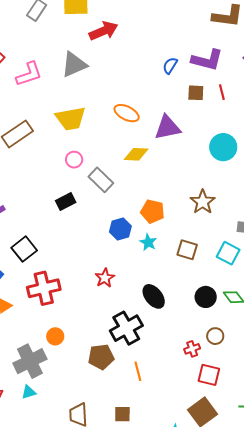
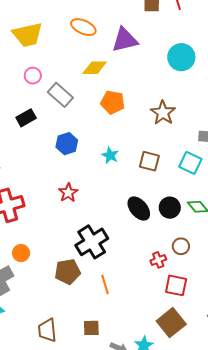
orange pentagon: (153, 211) -> (113, 102), moved
blue hexagon: (120, 229) -> (67, 144), moved
black ellipse: (154, 296) -> (139, 209), moved

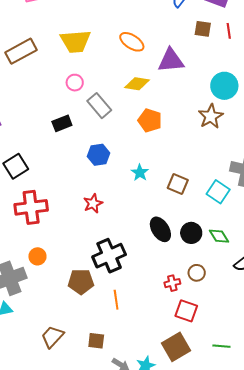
brown star: (163, 113) -> (211, 116), moved
brown trapezoid: (47, 330) -> (52, 337), turned 40

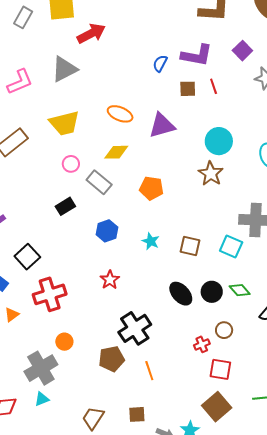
yellow diamond: (137, 84) -> (116, 152), moved

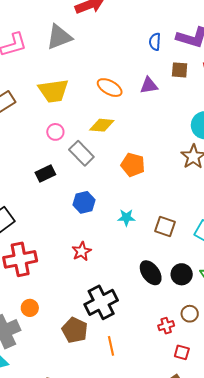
blue semicircle: (160, 63) -> (155, 42), turned -30
purple triangle: (162, 125) -> (149, 85), moved, size x0.7
cyan star: (151, 241) -> (126, 218), turned -30
brown pentagon: (112, 359) -> (75, 330), turned 30
red square: (220, 369) -> (182, 352), size x0.7

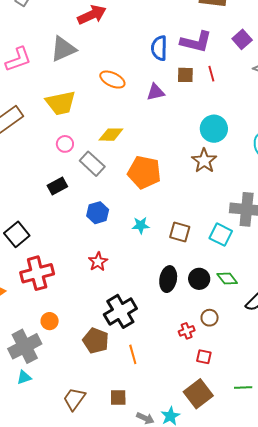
blue semicircle: (155, 42) -> (159, 48), size x1.4
orange ellipse: (110, 88) -> (112, 80), moved
orange pentagon: (133, 165) -> (144, 172), size x1.4
black ellipse: (151, 273) -> (168, 279), turned 50

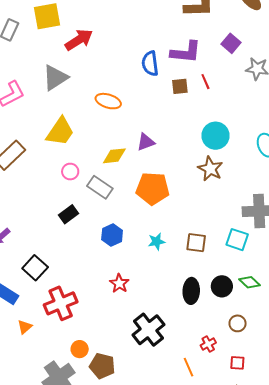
purple triangle: (156, 92) -> (146, 142), moved
yellow trapezoid: (61, 103) -> (60, 132), turned -36
red cross: (187, 331) -> (208, 344), moved
brown pentagon: (96, 341) -> (102, 366), moved
orange line: (133, 354) -> (188, 367), moved

